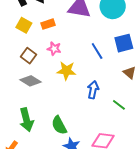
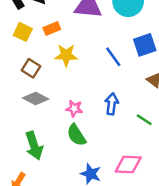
pink star: (54, 49) -> (74, 108), moved
yellow star: (66, 71) -> (66, 55), moved
green semicircle: (59, 125) -> (76, 135), moved

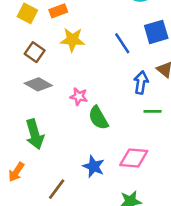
blue arrow: (112, 104) -> (141, 83), moved
green line: (144, 120) -> (153, 111), turned -35
green semicircle: (76, 135) -> (98, 118), moved

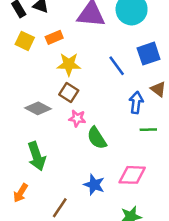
brown square: (35, 52) -> (69, 93), moved

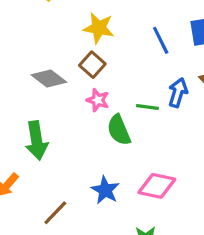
green line: (148, 130) -> (147, 107), moved

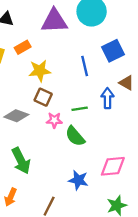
blue line: (161, 40) -> (85, 66), turned 30
green line: (147, 107) -> (80, 109), moved

